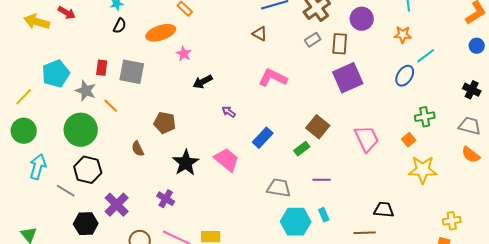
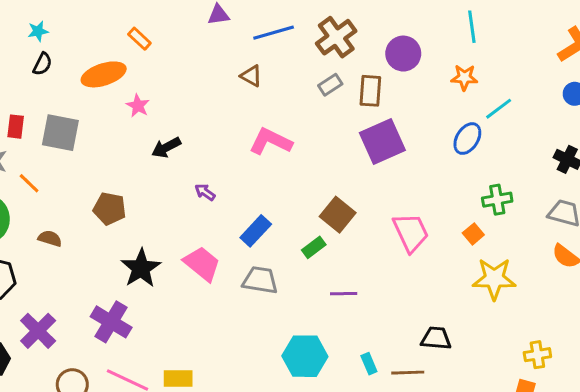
brown semicircle: (138, 149) -> (50, 238), moved, turned 133
gray trapezoid: (279, 188) -> (260, 280), moved
purple cross: (166, 199) -> (111, 322), size x1.5
cyan rectangle: (324, 215) -> (369, 364), moved

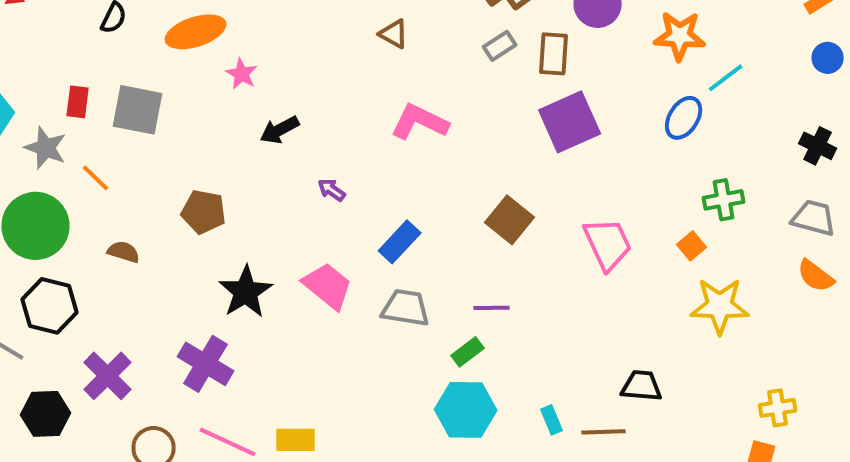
orange star: (464, 77) -> (680, 36), size x1.4
green rectangle: (314, 247) -> (468, 352), moved
purple line: (344, 294) -> (492, 308), moved

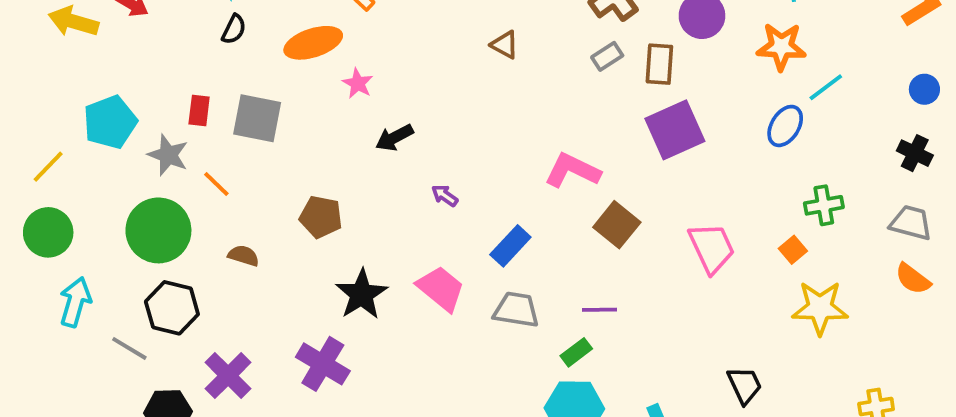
blue circle: (828, 58) -> (924, 89), moved
pink L-shape: (420, 122) -> (572, 170), moved
black trapezoid: (642, 386) -> (745, 385), turned 60

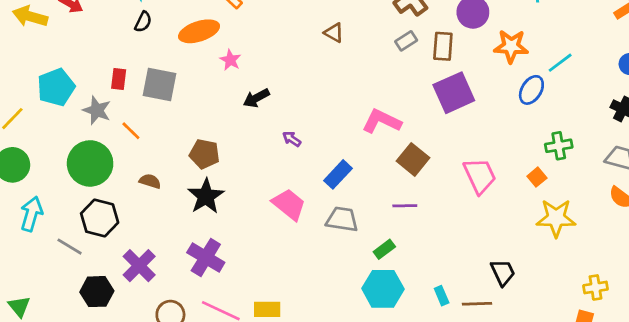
orange star: (781, 47) -> (511, 46), moved
black star: (362, 294) -> (206, 196), moved
purple line: (599, 310) -> (405, 206), moved

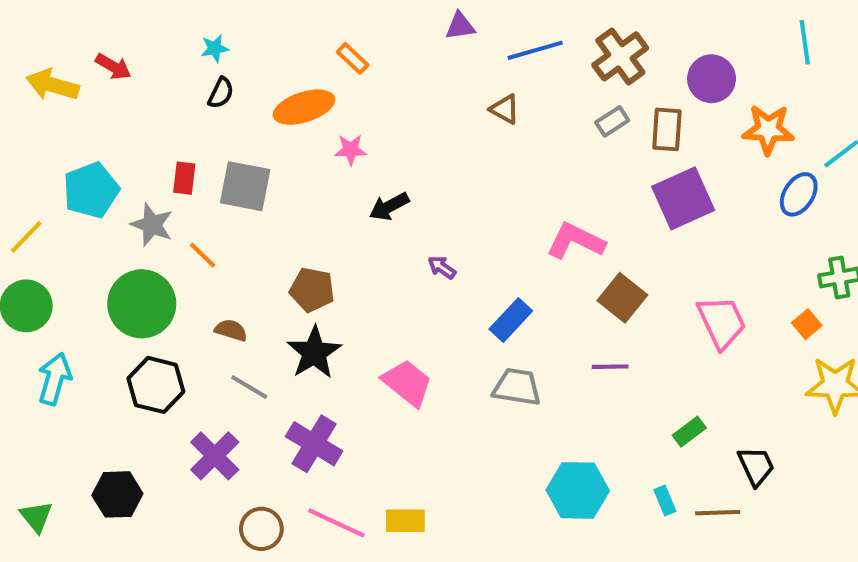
pink star: (230, 60) -> (351, 150), turned -30
pink trapezoid: (289, 204) -> (407, 383), moved
gray line: (70, 247) -> (249, 387), moved
green rectangle: (384, 249) -> (689, 432), moved
black hexagon: (97, 292) -> (117, 494), moved

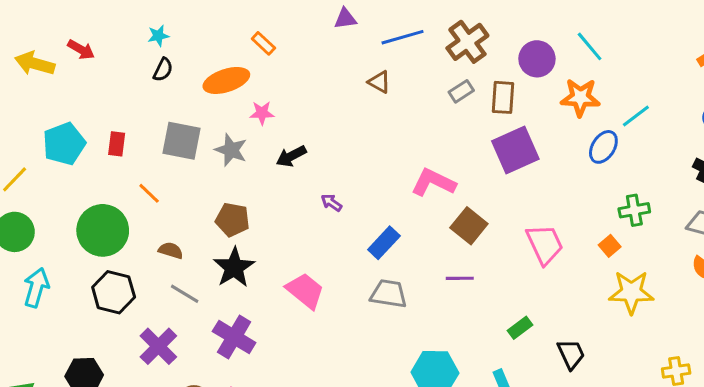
cyan line: (805, 42) -> (590, 46), moved, turned -32
red rectangle: (184, 178) -> (117, 144), moved
gray star: (152, 225) -> (231, 150), moved

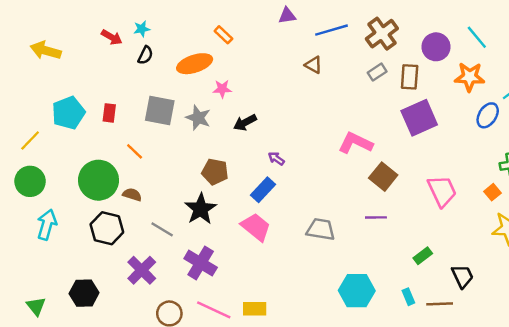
red arrow: (81, 50) -> (112, 37), moved
brown pentagon: (233, 220) -> (215, 172), moved
blue rectangle: (384, 243) -> (263, 190), moved
brown semicircle: (171, 250) -> (132, 195), moved

